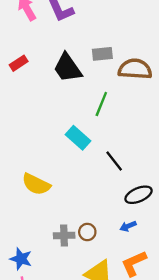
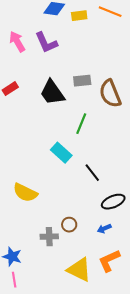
brown semicircle: (135, 69) -> (110, 94), turned -116
brown circle: (87, 232) -> (69, 225), moved

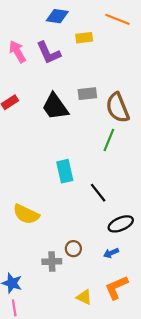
yellow rectangle: (79, 16) -> (84, 38), moved
green line: (81, 124) -> (109, 140), moved
cyan rectangle: (61, 153) -> (65, 171), turned 35
yellow triangle: (79, 270) -> (84, 297), size x0.6

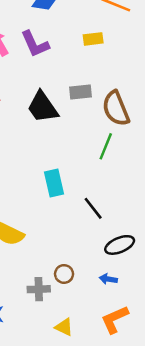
yellow rectangle: (84, 38) -> (93, 39), moved
blue arrow: (111, 253) -> (108, 279), turned 32
yellow triangle: (84, 297) -> (64, 327), moved

